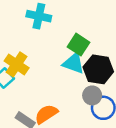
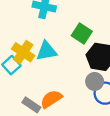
cyan triangle: (74, 63) -> (47, 51), moved, turned -30

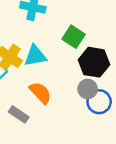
orange semicircle: (51, 99) -> (40, 93), moved, turned 80

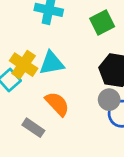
green square: (74, 37) -> (102, 23), moved, turned 30

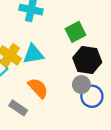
green square: (102, 23) -> (76, 32), moved

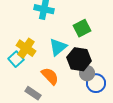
cyan triangle: (33, 54) -> (58, 47), moved, turned -30
black hexagon: (87, 60) -> (79, 59), moved

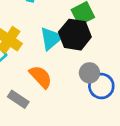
black hexagon: (79, 59) -> (75, 35), moved

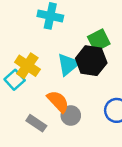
gray circle: (89, 73) -> (71, 115), moved

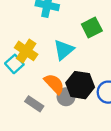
black hexagon: (91, 61) -> (80, 85), moved

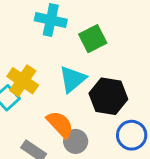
green square: (92, 28) -> (93, 39), moved
black hexagon: (80, 85) -> (108, 96), moved

